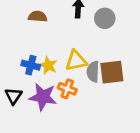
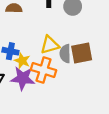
yellow star: (48, 65) -> (22, 61), moved
orange cross: (67, 89) -> (43, 70), size x1.5

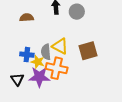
yellow triangle: (50, 45) -> (60, 46), turned 48
gray semicircle: (65, 54) -> (46, 52), moved

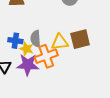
yellow triangle: (60, 46) -> (60, 42), moved, turned -36
orange cross: (57, 68) -> (46, 56), turned -35

